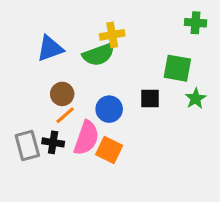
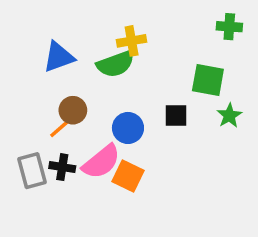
orange line: (65, 115) -> (60, 128), moved
pink semicircle: (86, 138) -> (101, 162), turned 32

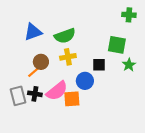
yellow cross: (132, 41) -> (68, 57), moved
blue circle: (128, 128) -> (85, 81), moved
orange square: (128, 176) -> (72, 99), turned -30

